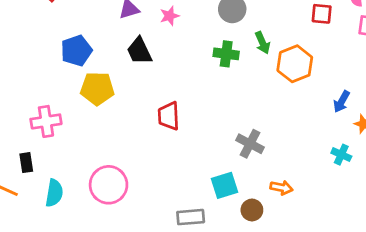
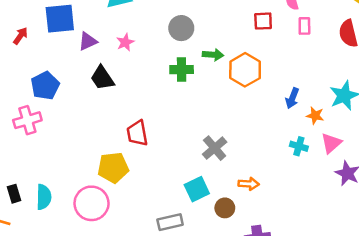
green arrow: (262, 43) -> (213, 55), turned -54
yellow pentagon: (97, 88) -> (113, 168), moved
pink cross: (46, 121) -> (27, 120), moved
gray cross: (250, 144) -> (215, 148), turned 30
cyan semicircle: (54, 193) -> (44, 197), moved

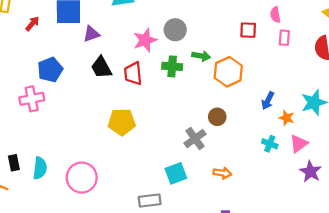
pink star: (125, 42) -> (145, 40), moved, size x1.5
red trapezoid: (137, 133) -> (133, 73), moved
yellow pentagon: (113, 168) -> (122, 122), moved
brown circle: (225, 208) -> (217, 117), moved

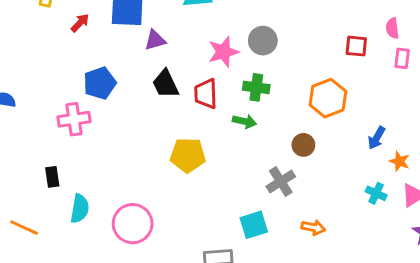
green arrow: (201, 56) -> (245, 121), moved
brown circle: (217, 117) -> (303, 145), moved
black rectangle: (14, 163) -> (52, 177), moved

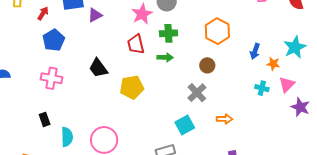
blue pentagon: (100, 83) -> (54, 40), moved
black trapezoid: (165, 84) -> (98, 68), moved
pink cross: (74, 119) -> (52, 78), turned 30

